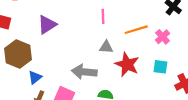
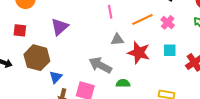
gray arrow: (84, 72) -> (100, 65), turned 30

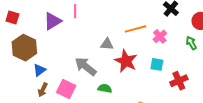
pink line: (110, 12) -> (75, 11), moved

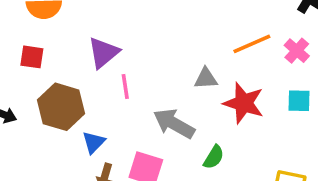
pink line: (75, 11) -> (125, 86), moved
green semicircle: (105, 88) -> (214, 157), turned 120

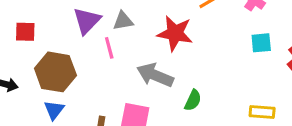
gray triangle: (206, 78) -> (123, 21), moved
red star: (244, 103) -> (175, 33), moved
blue triangle: (94, 142) -> (54, 110), moved

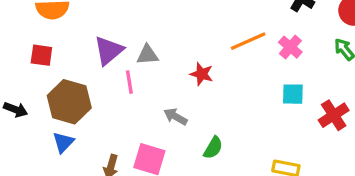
red star: (175, 33) -> (202, 74), size x0.6
gray arrow: (155, 75) -> (176, 117), size x0.6

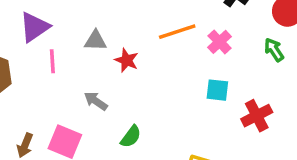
gray triangle: (147, 55) -> (95, 41), moved

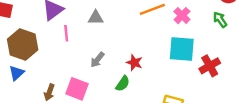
red star: (127, 60) -> (134, 63), moved
cyan square: (217, 90) -> (182, 49), size x1.6
gray arrow: (96, 101) -> (97, 60), turned -84

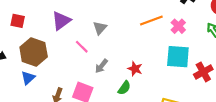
gray triangle: (96, 18) -> (100, 28), turned -48
pink line: (66, 33) -> (82, 47), moved, turned -40

